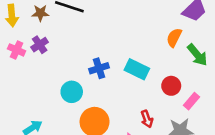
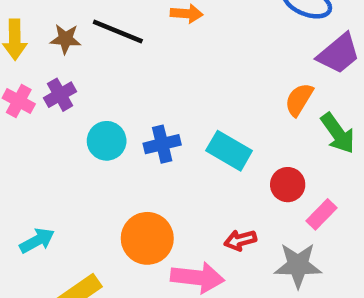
cyan circle: (72, 92) -> (107, 141), moved
red arrow: (147, 119) -> (240, 240), turned 91

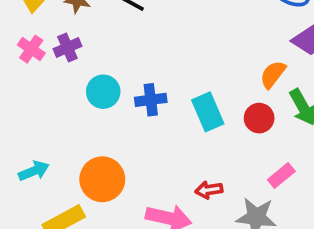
cyan rectangle: (229, 151) -> (208, 112), turned 30
red circle: (288, 185) -> (259, 118), moved
orange circle: (147, 238) -> (102, 179), moved

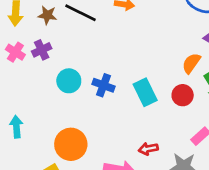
blue cross: (151, 100) -> (103, 85), turned 30
cyan arrow: (34, 171) -> (16, 127), moved, turned -70

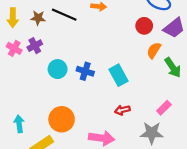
red circle: (183, 95) -> (144, 26), moved
cyan arrow: (16, 127) -> (19, 124), moved
red arrow: (148, 149) -> (122, 110), moved

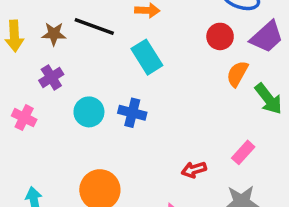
pink cross: (14, 48) -> (24, 118), moved
cyan rectangle: (118, 75) -> (147, 57), moved
pink rectangle: (164, 108) -> (243, 152), moved

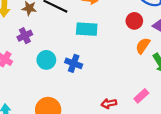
cyan rectangle: (147, 57) -> (87, 29), turned -60

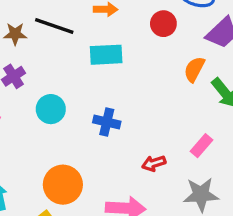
red circle: (134, 21) -> (163, 24), moved
blue cross: (74, 63) -> (107, 122), moved

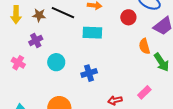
orange semicircle: (194, 69) -> (144, 46), turned -49
blue cross: (107, 122) -> (89, 73), turned -35

